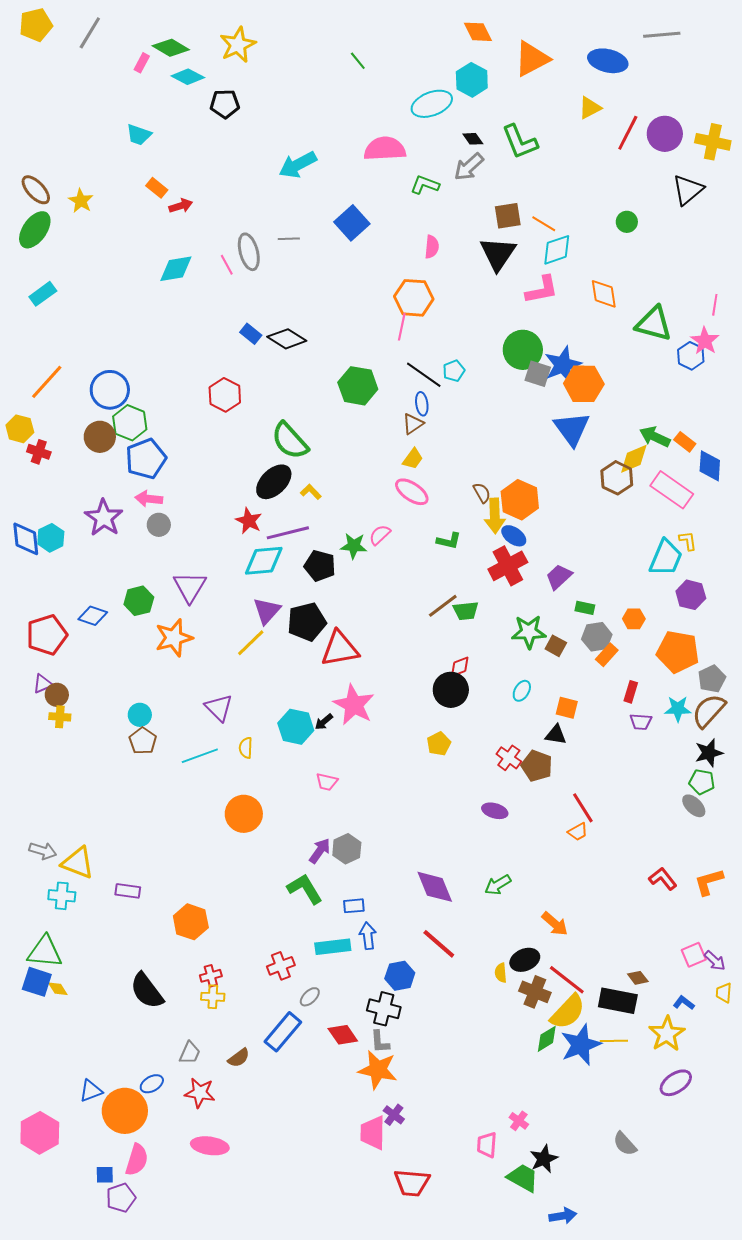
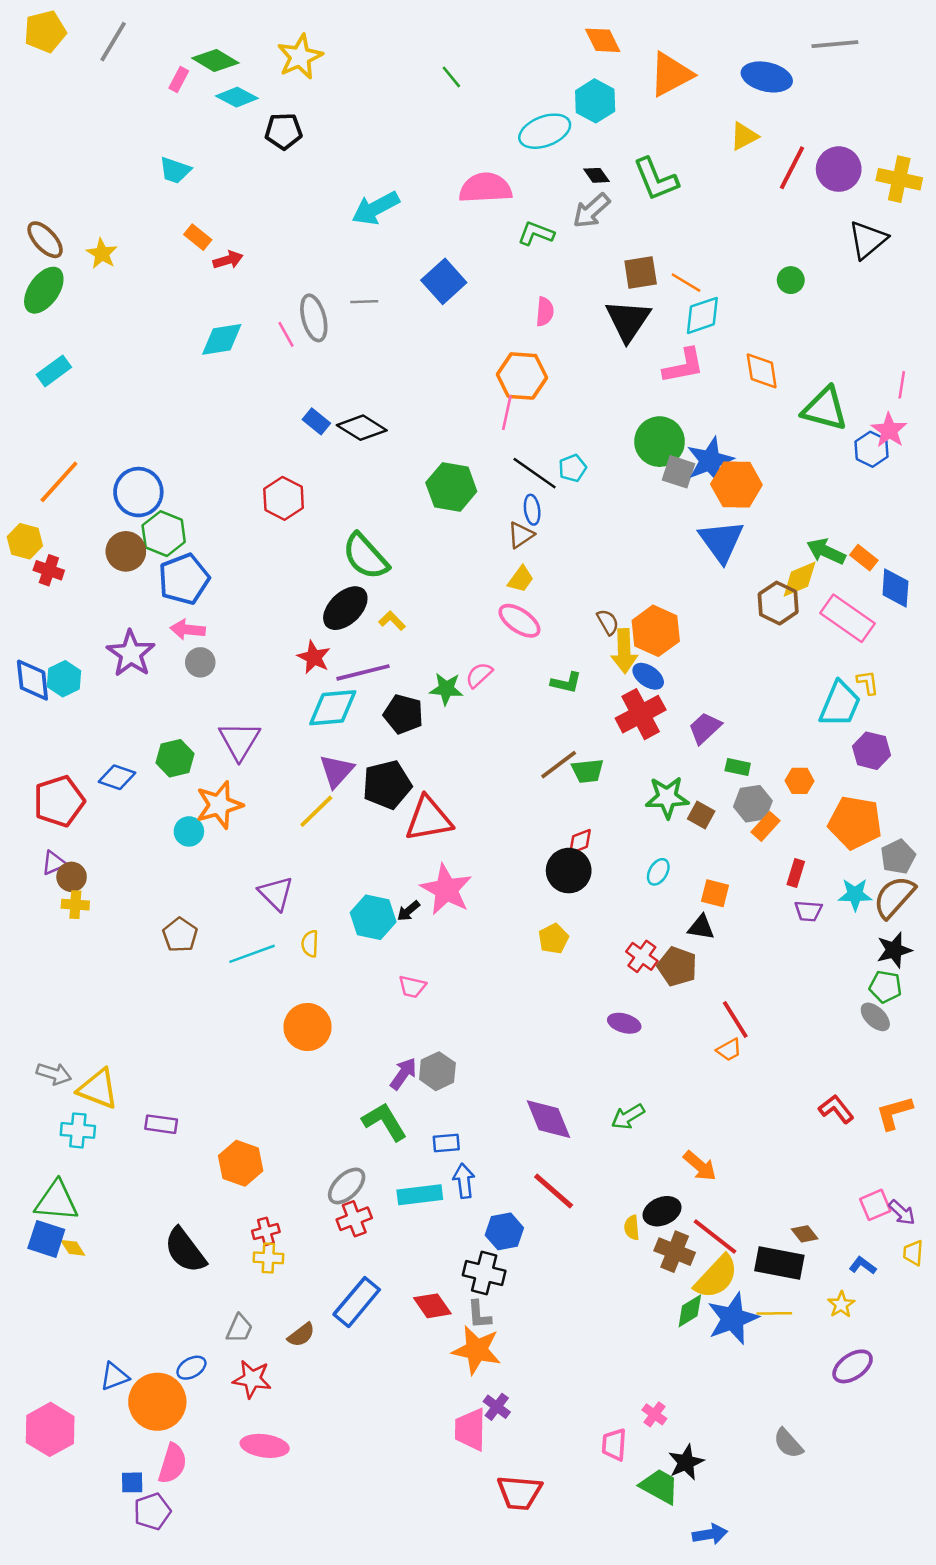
cyan circle: (140, 715) -> (189, 831), moved
gray ellipse: (310, 997) -> (347, 1186), moved, size x1.5
yellow star: (667, 1034) -> (841, 1305), size x0.6

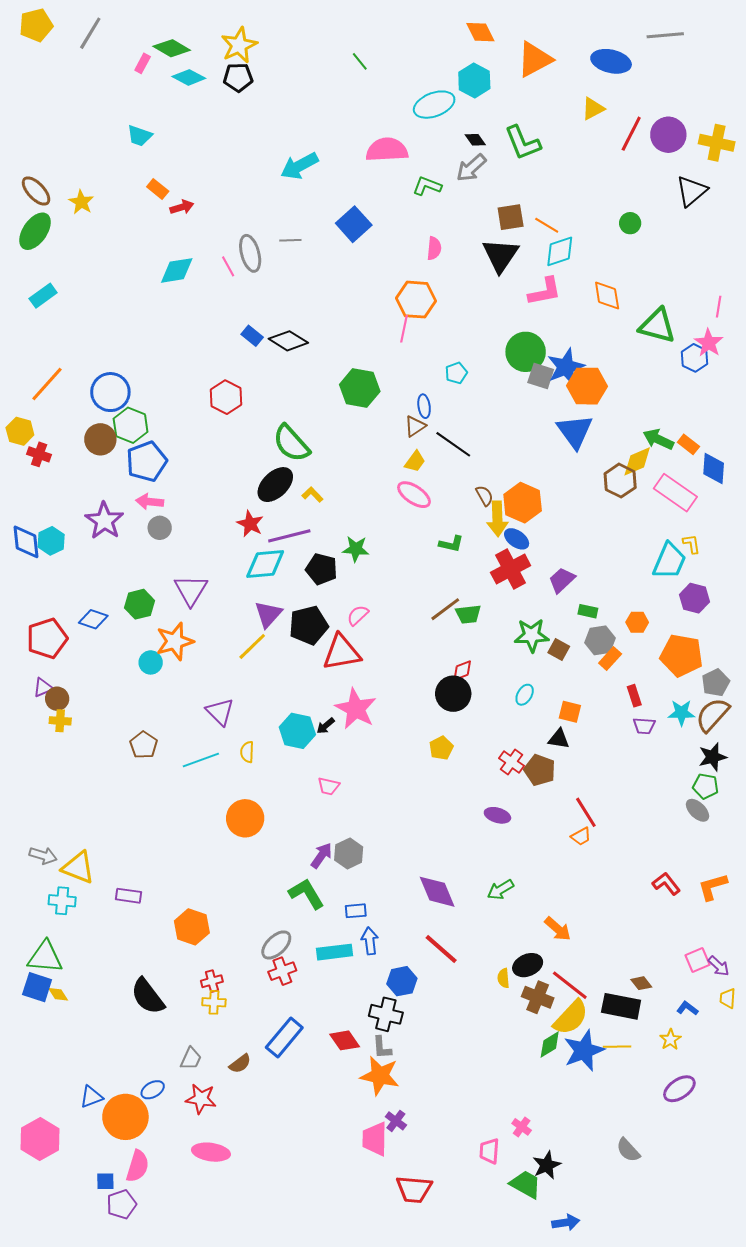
black pentagon: (284, 131) -> (238, 77), moved
black line: (535, 473) -> (453, 444), moved
pink semicircle: (479, 675) -> (358, 615), moved
red rectangle: (796, 873) -> (634, 696), turned -35

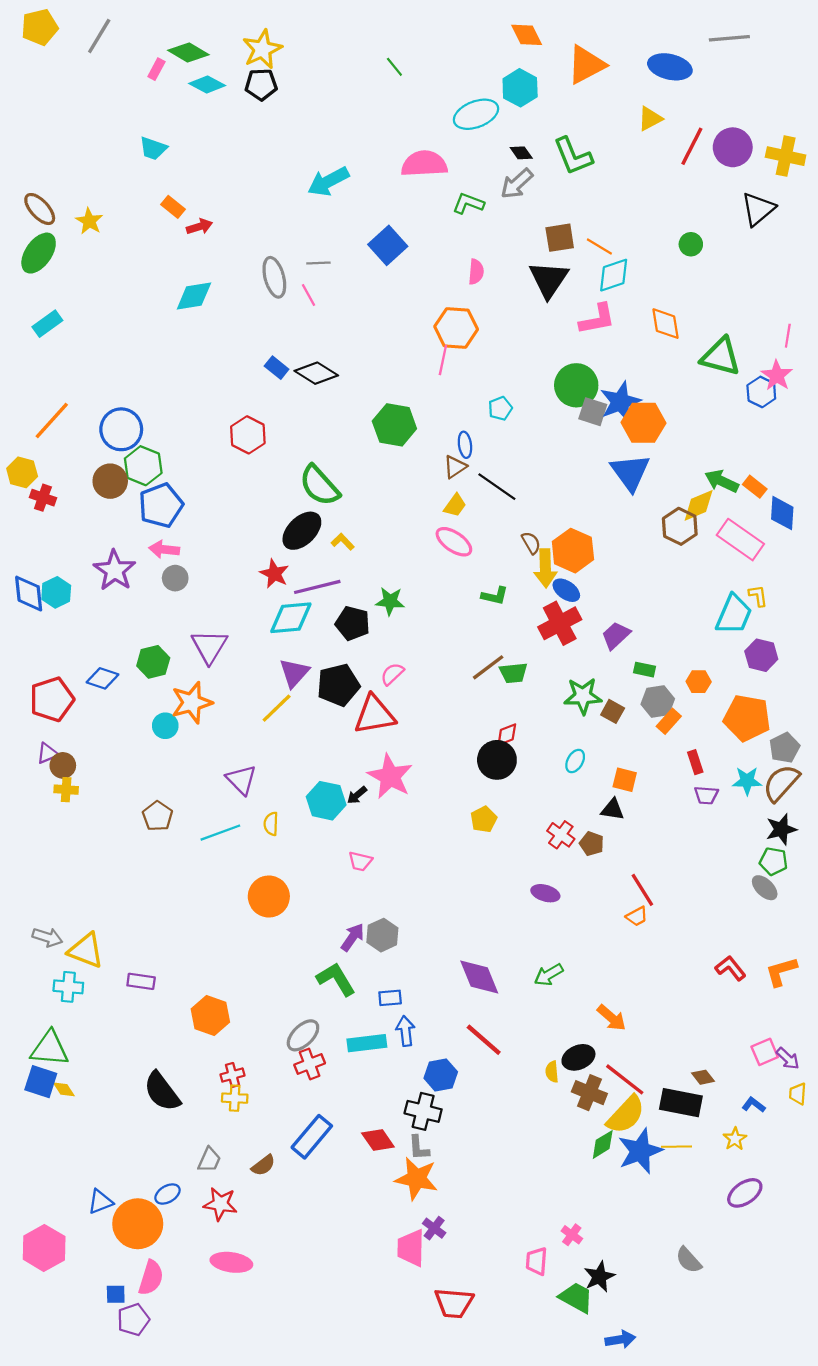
pink line: (228, 266) -> (309, 295), moved
brown pentagon: (540, 770) -> (592, 844), size x0.7

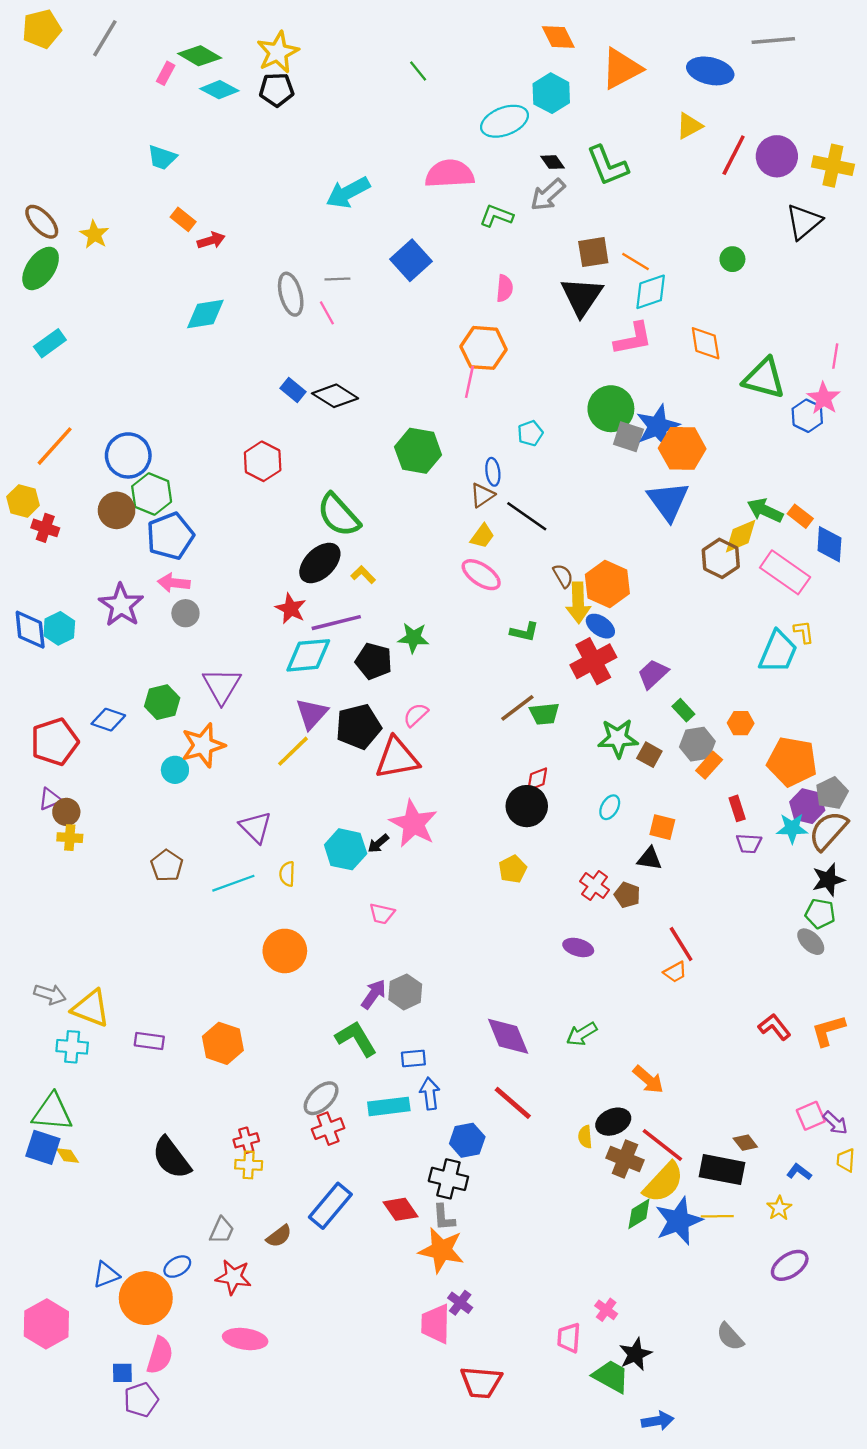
purple hexagon: (761, 655) -> (807, 806), moved
green rectangle: (645, 670) -> (683, 710), turned 35
orange hexagon: (210, 1016) -> (223, 1043), moved

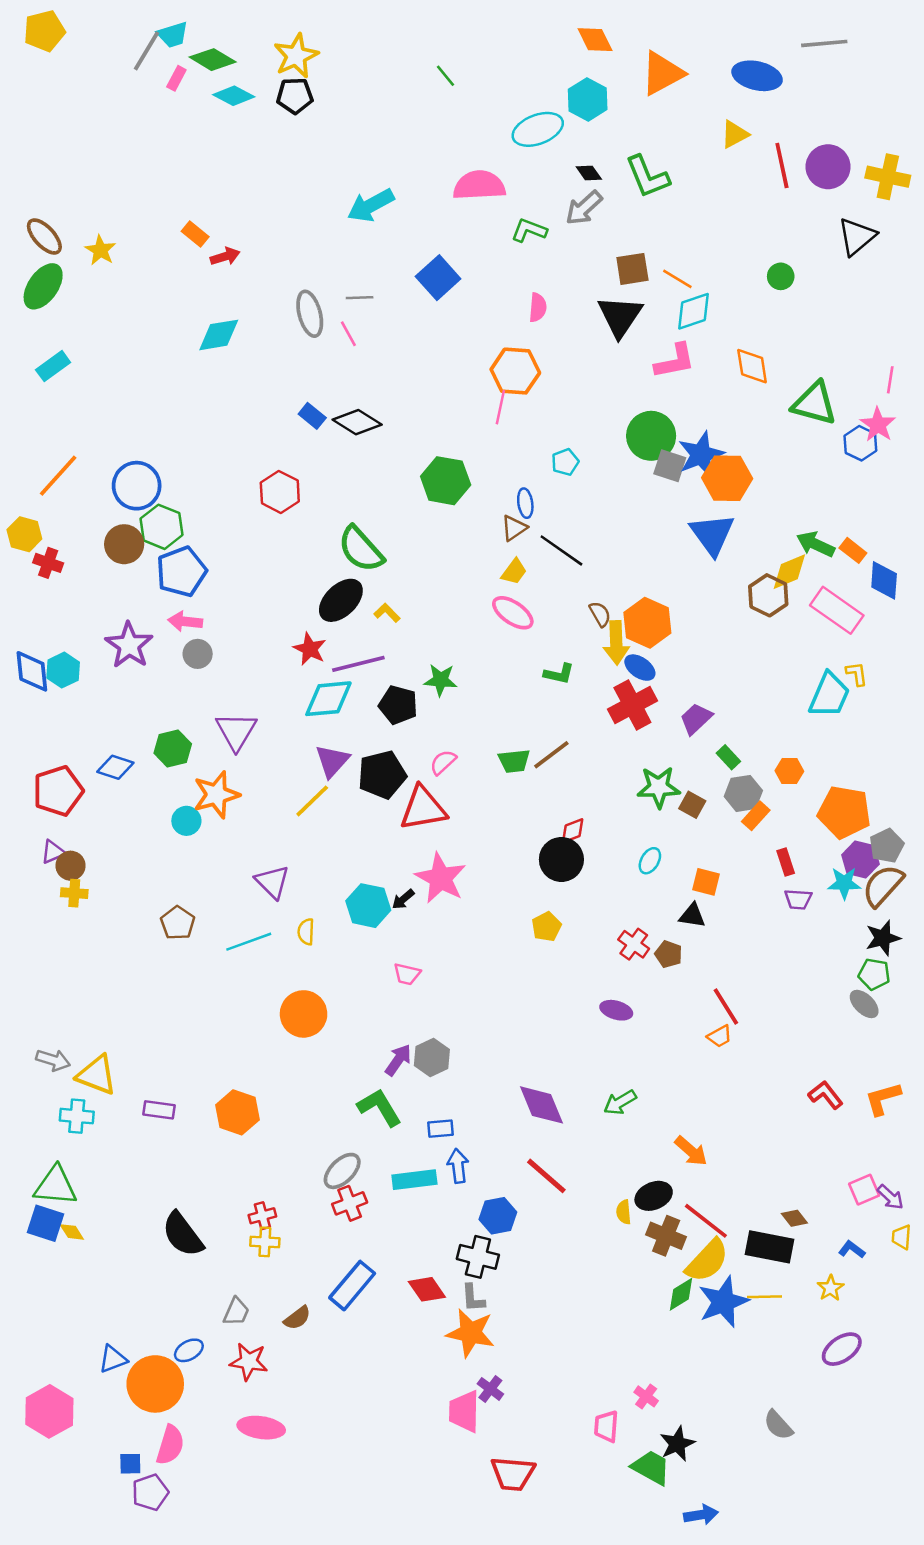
gray line: (105, 38) -> (147, 51), moved
red line: (734, 155) -> (782, 165), turned -39
cyan trapezoid: (162, 157) -> (173, 35), moved, turned -36
green trapezoid: (544, 714) -> (514, 761), moved

